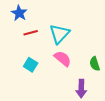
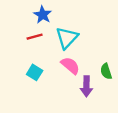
blue star: (19, 13) -> (43, 15), moved
purple arrow: (81, 89) -> (86, 86), moved

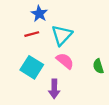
cyan square: (35, 72) -> (32, 67), size x1.5
purple arrow: (86, 86) -> (54, 89), moved

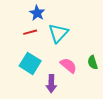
pink semicircle: (65, 61) -> (68, 65), moved

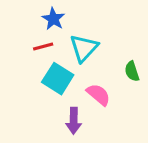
green semicircle: (93, 62) -> (132, 71), moved
cyan square: (30, 63) -> (58, 79), moved

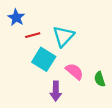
blue star: (53, 19) -> (16, 18), moved
green semicircle: (132, 71) -> (100, 79), moved

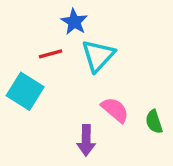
blue star: (16, 18) -> (74, 22), moved
cyan square: (44, 59) -> (25, 91), moved

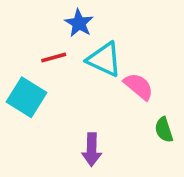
cyan triangle: (98, 56) -> (104, 59), turned -48
pink semicircle: (115, 110) -> (139, 86), moved

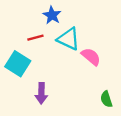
green semicircle: (164, 130) -> (106, 99), moved
purple arrow: (92, 150) -> (41, 93), moved

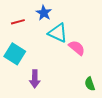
red line: (35, 38) -> (18, 22), moved

